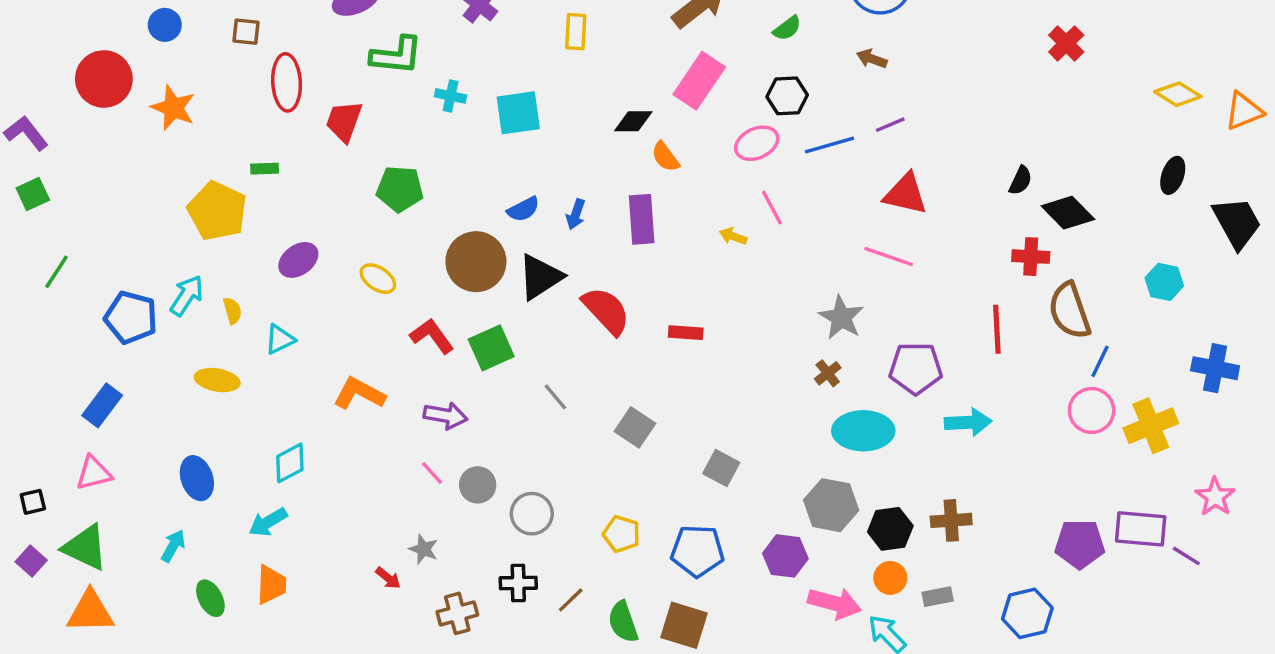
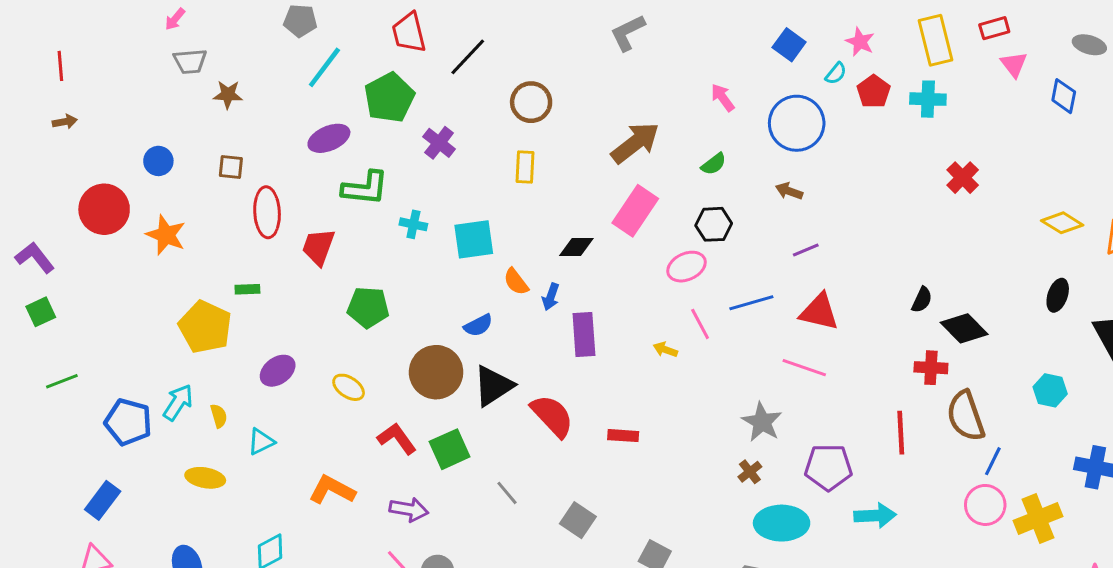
blue line: (829, 145) -> (751, 303), moved
orange semicircle: (665, 157) -> (516, 282), moved
blue arrow: (576, 214) -> (551, 297), moved
green line: (57, 272) -> (62, 381), turned 36

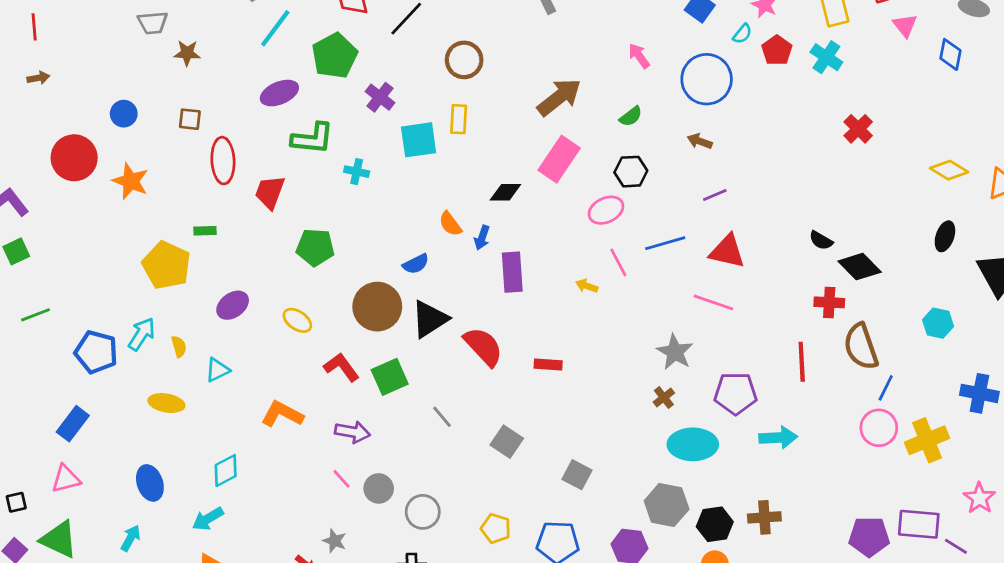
cyan cross: (928, 99) -> (826, 57), turned 32
cyan square: (474, 239) -> (419, 140), moved
black semicircle: (922, 300) -> (821, 240), turned 95

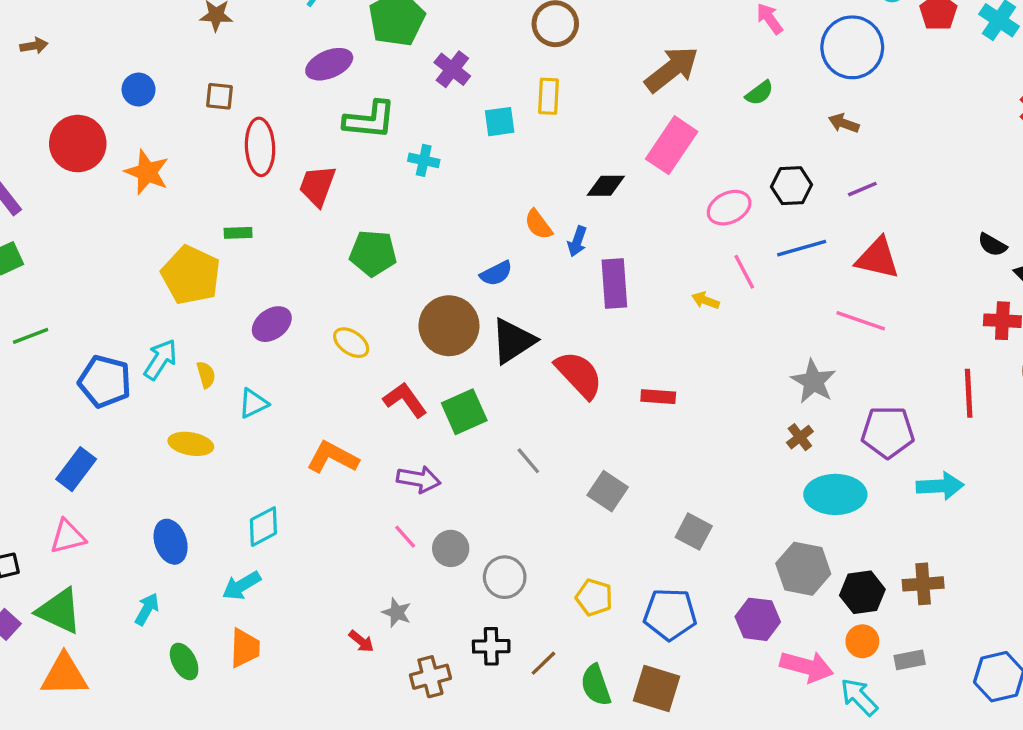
cyan square: (419, 140) -> (500, 122), size x0.7
black hexagon: (631, 172) -> (792, 186), moved

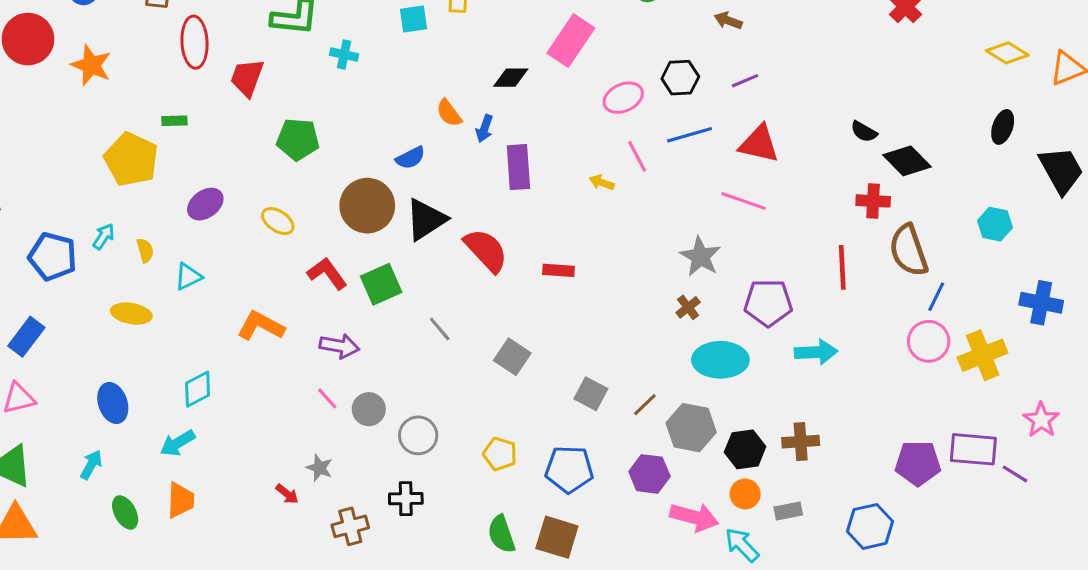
cyan arrow: (160, 359) -> (104, 236), size x0.7
brown line: (543, 663) -> (645, 405), moved

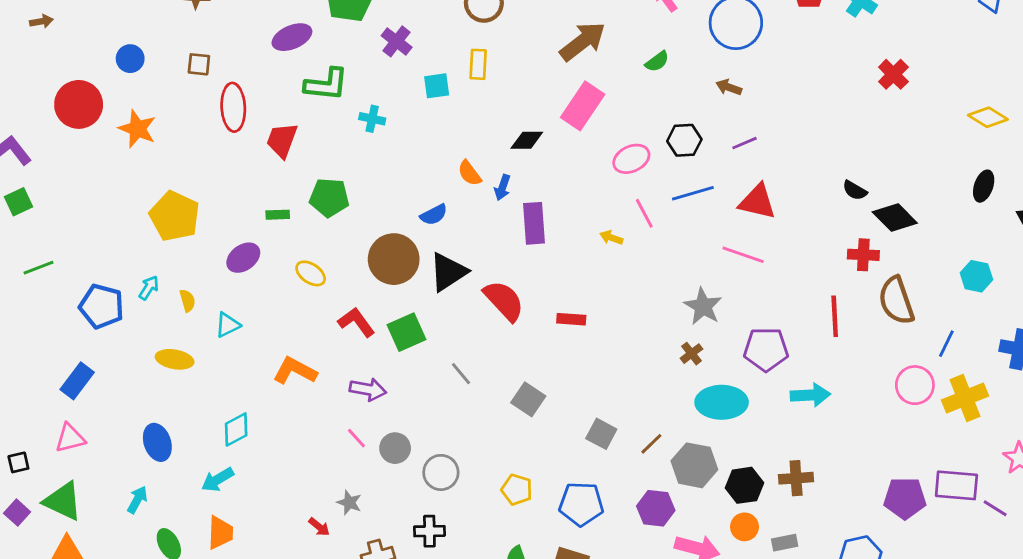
green rectangle: (174, 121) -> (278, 215), moved
blue line: (936, 297) -> (946, 344), moved

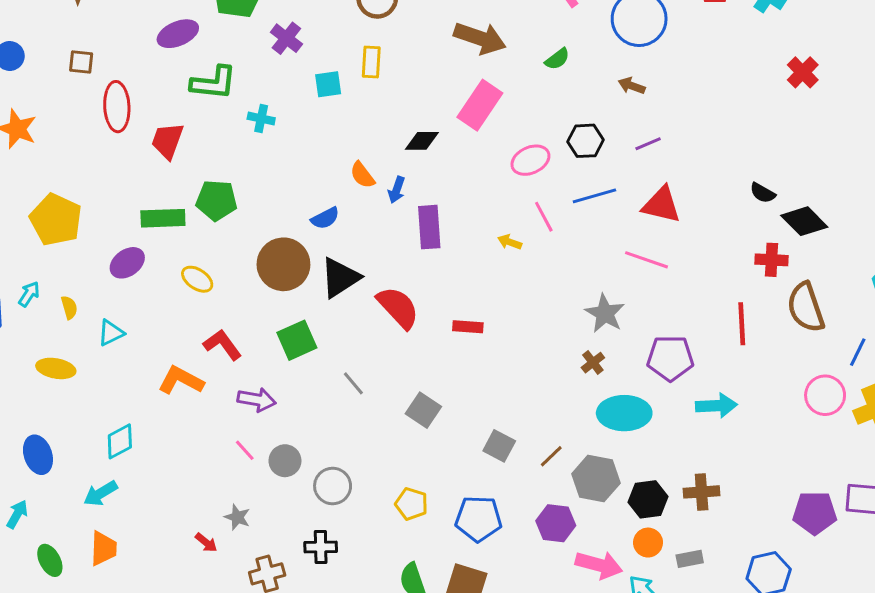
brown arrow: (583, 41) -> (480, 38), turned 57
green rectangle: (278, 215) -> (163, 218), size x1.8
red L-shape: (356, 322) -> (222, 345), moved

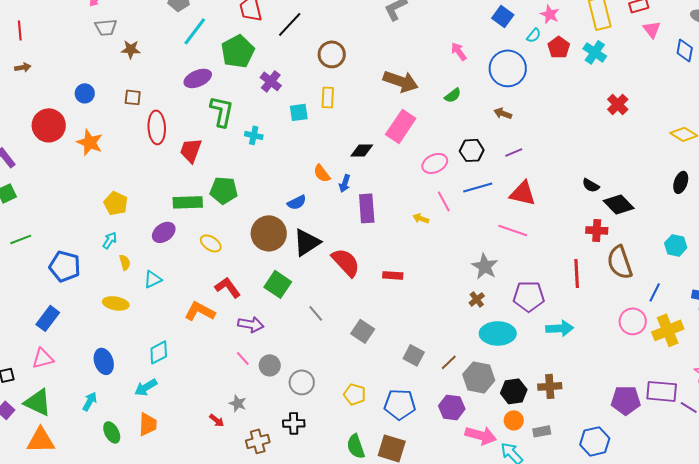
green L-shape: (214, 83) -> (222, 111), turned -84
yellow pentagon: (56, 220) -> (116, 203), size x0.7
cyan arrow: (29, 294) -> (110, 240), moved
green square: (297, 340) -> (278, 284), turned -32

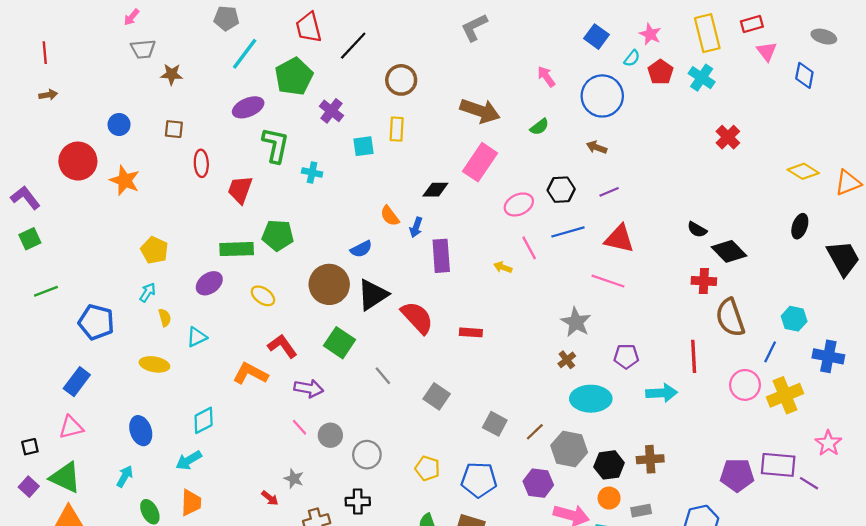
red ellipse: (157, 127) -> (201, 163), size x0.7
cyan hexagon: (676, 245) -> (794, 319), moved
red line: (577, 273) -> (694, 356), moved
purple pentagon: (529, 296) -> (626, 356), size x0.7

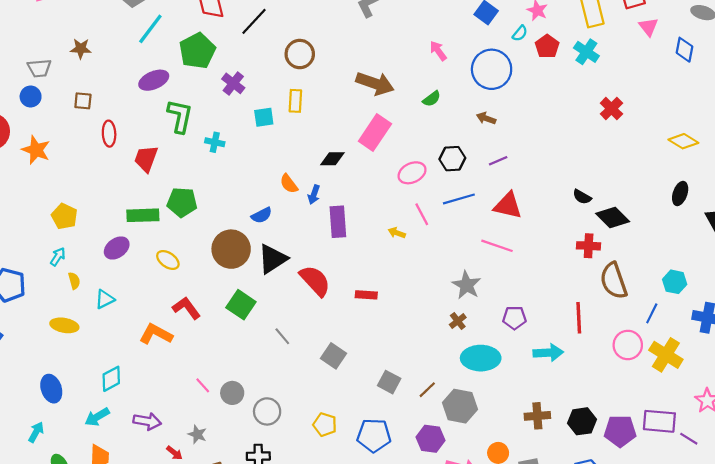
gray trapezoid: (143, 49) -> (39, 68), moved
purple arrow: (309, 388) -> (147, 421), moved
yellow cross: (785, 395) -> (666, 355), turned -36
black hexagon: (609, 465) -> (582, 421), moved

